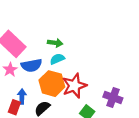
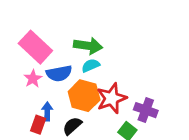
green arrow: (55, 43) -> (88, 46), size x1.5
purple cross: (113, 97) -> (146, 110), moved

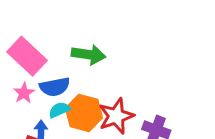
cyan semicircle: (91, 65) -> (59, 110), moved

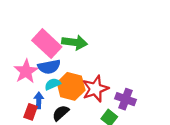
pink rectangle: (27, 56) -> (47, 44), moved
pink star: (24, 93) -> (26, 71), size x1.5

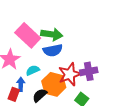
blue semicircle: (49, 67) -> (53, 50), moved
orange hexagon: (71, 86) -> (54, 84), moved
purple cross: (125, 99) -> (89, 71), moved, turned -30

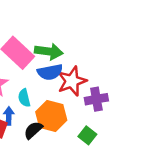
cyan semicircle: (33, 70) -> (24, 98), turned -80
red star: (70, 74) -> (72, 81), moved

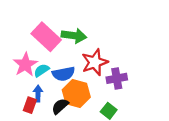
blue semicircle: (50, 72) -> (63, 74), moved
cyan semicircle: (24, 98) -> (41, 70), moved, turned 70

